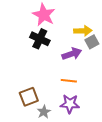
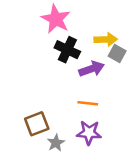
black cross: (40, 39) -> (67, 50), moved
gray square: (92, 42) -> (117, 54), turned -32

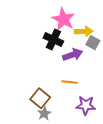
pink star: (56, 19) -> (63, 19), moved
brown square: (37, 124) -> (40, 98), moved, turned -30
purple star: (89, 133) -> (86, 105), moved

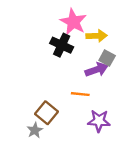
gray square: (93, 43) -> (107, 58), moved
purple arrow: (73, 55) -> (97, 70), moved
gray star: (44, 113) -> (35, 130), moved

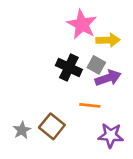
black cross: (62, 45) -> (69, 67), moved
gray square: (107, 58) -> (96, 65), moved
gray star: (35, 130) -> (22, 130), moved

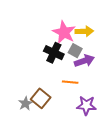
pink star: (82, 24) -> (64, 32), moved
gray star: (22, 130) -> (25, 103), moved

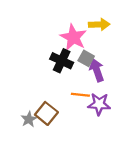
yellow arrow: (84, 31) -> (99, 24), moved
purple arrow: (84, 61) -> (97, 70), turned -90
purple star: (86, 105) -> (99, 104), moved

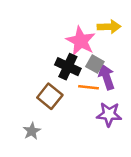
orange line: (80, 95) -> (88, 87), moved
brown square: (46, 113) -> (50, 96), moved

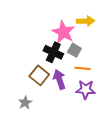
purple arrow: (106, 77) -> (59, 79), moved
orange line: (88, 87) -> (83, 68), moved

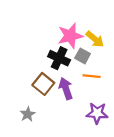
yellow arrow: (86, 21) -> (95, 39), moved, turned 42
pink star: (63, 32) -> (70, 36), turned 30
purple star: (86, 90) -> (97, 113), moved

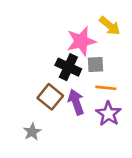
yellow arrow: (95, 39) -> (110, 26), moved
gray square: (83, 56) -> (96, 65), turned -32
purple star: (97, 113) -> (108, 114), moved, turned 30

